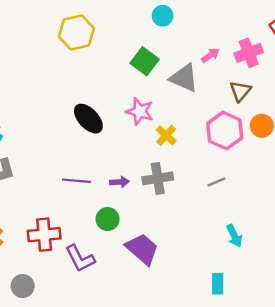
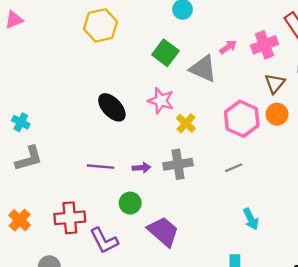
brown triangle: (240, 91) -> (275, 83), moved

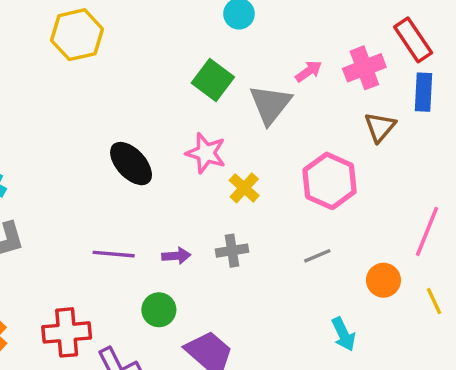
yellow hexagon: (101, 25) -> (77, 35), moved
gray triangle: (203, 69) -> (270, 104), turned 44
orange circle: (277, 114) -> (383, 280), moved
gray cross: (178, 164) -> (232, 251), size x0.7

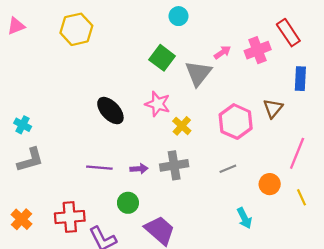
blue rectangle: (424, 92) -> (300, 79), moved
brown triangle: (380, 127) -> (273, 108), moved
gray cross: (232, 251) -> (174, 165), size x1.4

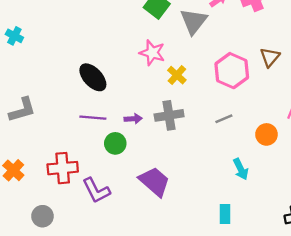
black ellipse: (110, 111) -> (93, 77), moved
cyan cross: (23, 125) -> (14, 36), moved
green circle: (128, 203) -> (115, 143), moved

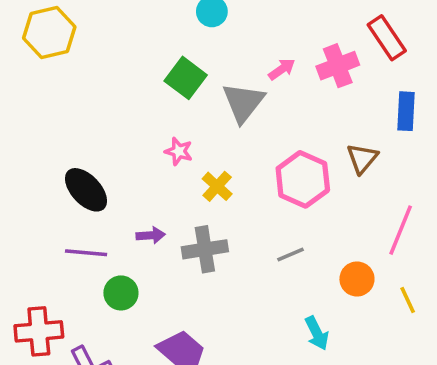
pink star: (152, 53) -> (179, 151), size x0.7
purple arrow: (133, 119) -> (151, 235), moved

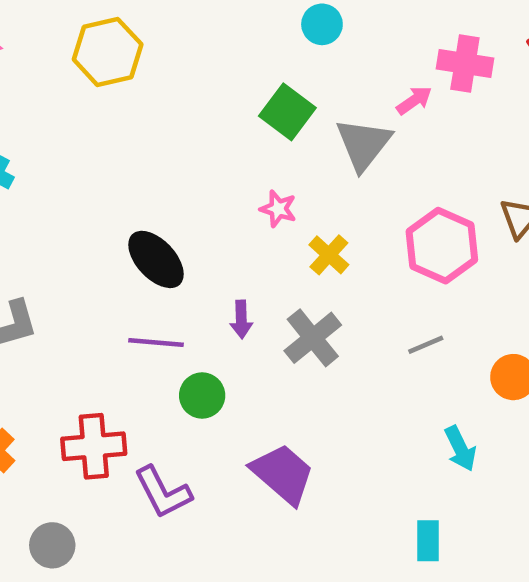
pink cross: (338, 66) -> (465, 63), moved, turned 30
purple arrow: (151, 235) -> (241, 319), turned 92
gray cross: (205, 249) -> (313, 338), turned -30

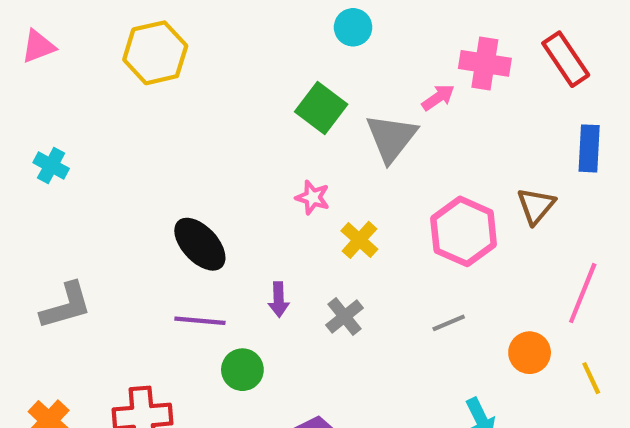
gray cross: (313, 338) -> (345, 317), size x0.7

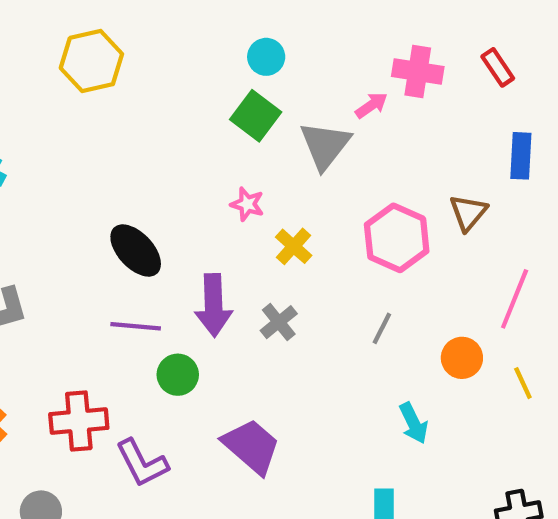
cyan circle: (353, 27) -> (266, 57), moved
red rectangle: (566, 59) -> (498, 67), size x0.7
purple arrow: (279, 299) -> (214, 305), size x1.8
gray line: (449, 323) -> (382, 328), turned -40

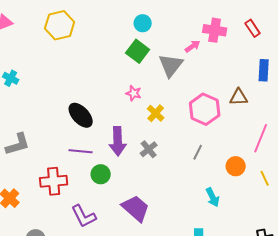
brown triangle: (468, 213) -> (239, 97), turned 48
red cross: (79, 421) -> (54, 181), moved

